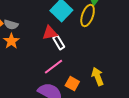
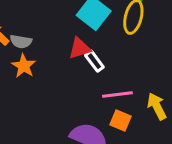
pink line: (53, 67) -> (117, 95), moved, turned 36

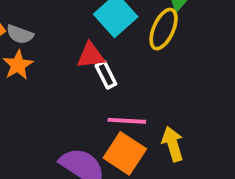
orange square: (120, 120) -> (125, 153), size x1.5

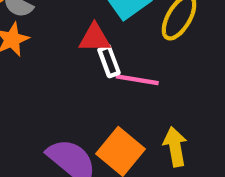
pink line: (127, 121) -> (137, 80), moved

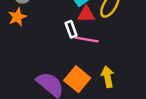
red triangle: (94, 38) -> (86, 14), moved

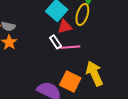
yellow arrow: (108, 77) -> (94, 73), size x1.4

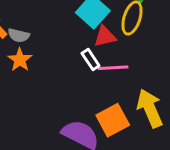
orange square: (70, 81) -> (113, 120), turned 35

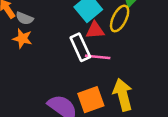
orange star: (20, 60) -> (22, 39), turned -30
white rectangle: (91, 60) -> (80, 47), size x1.5

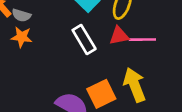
red triangle: (95, 30) -> (119, 36), moved
pink line: (98, 57) -> (142, 40), moved

